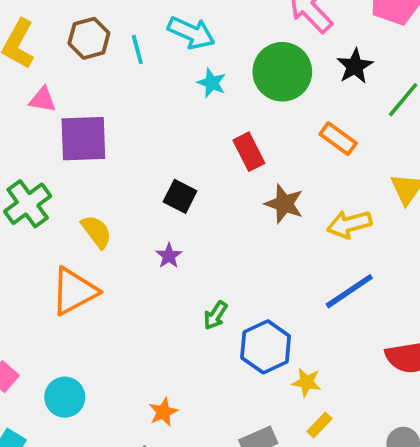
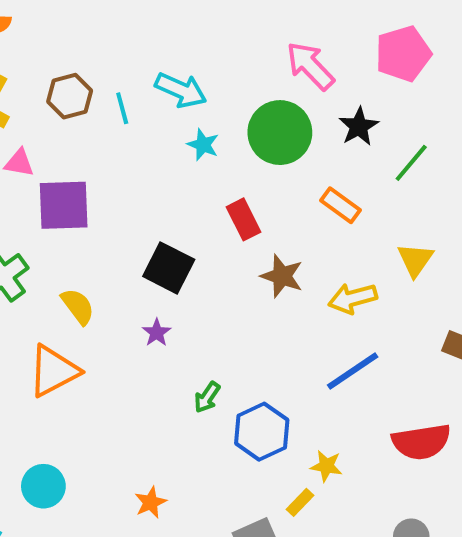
black square: (180, 196) -> (169, 268), size x1.4
yellow star: (306, 382) -> (326, 466), moved
yellow rectangle: (320, 425) -> (300, 502), moved

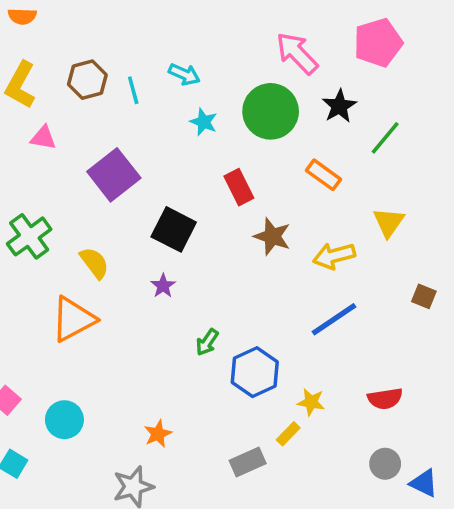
cyan arrow: (181, 90) -> (184, 74), size x0.7
purple square: (64, 205) -> (114, 175), moved, turned -36
red semicircle: (421, 442) -> (385, 399), moved, size x0.7

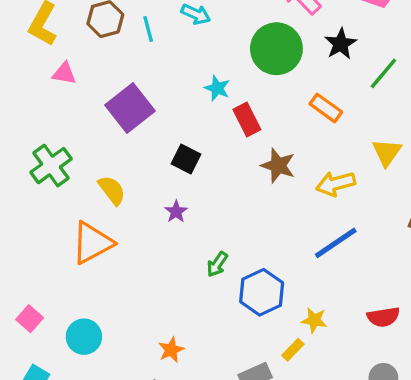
cyan star: (204, 122) -> (217, 88), moved
black square: (174, 229) -> (186, 159), size x0.7

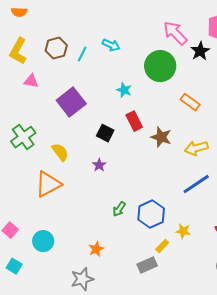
cyan line: (148, 29) -> (82, 54), turned 42
black star: (341, 44) -> (200, 51), moved
red rectangle: (247, 119) -> (134, 121), moved
green arrow: (217, 264) -> (119, 209), moved
yellow rectangle: (293, 350) -> (162, 246), moved

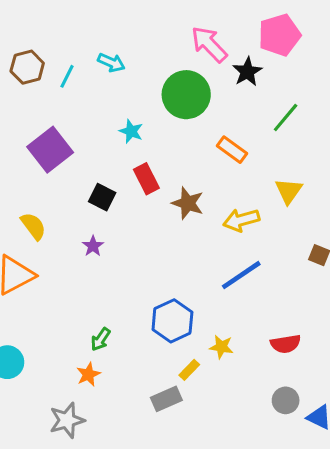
green arrow: (119, 209) -> (101, 339), moved

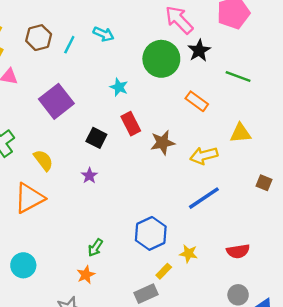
black star: (247, 72) -> (199, 51), moved
green line: (286, 118) -> (238, 77), turned 70
yellow triangle: (289, 191) -> (240, 133), turned 50
brown star: (188, 203) -> (163, 143), turned -30

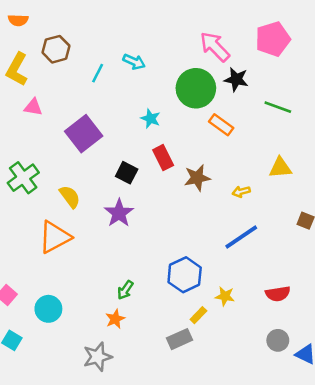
brown hexagon: (39, 38) -> (56, 49), moved
black star: (199, 51) -> (236, 79), turned -30
orange rectangle: (197, 101) -> (221, 125), moved
yellow arrow: (204, 156) -> (241, 192), size x0.6
purple star: (89, 176) -> (119, 213), size x1.6

